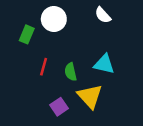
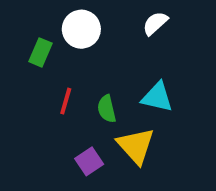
white semicircle: (103, 15) -> (155, 23), turned 90

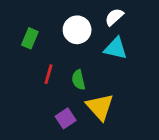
white circle: (81, 29) -> (77, 30), moved
cyan triangle: (157, 97) -> (116, 48), moved

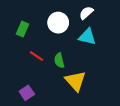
red line: (48, 74) -> (37, 56), turned -72
purple square: (66, 118) -> (27, 93), moved

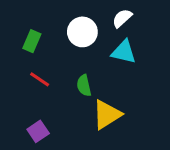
red line: (37, 56) -> (40, 79), moved
yellow triangle: (75, 81) -> (107, 115), turned 40

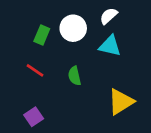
green rectangle: (32, 41) -> (42, 35), moved
yellow triangle: (107, 115) -> (121, 102), moved

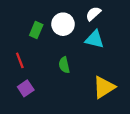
red line: (35, 70) -> (20, 60), moved, turned 35
purple square: (34, 117) -> (26, 88), moved

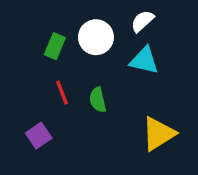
red line: (20, 60) -> (62, 93), moved

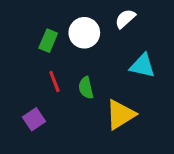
cyan triangle: (144, 60) -> (142, 66), moved
yellow triangle: (159, 134) -> (120, 115), moved

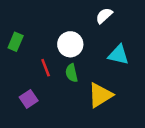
white circle: (84, 33) -> (70, 44), moved
green rectangle: (48, 41) -> (16, 42), moved

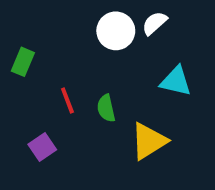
white circle: (70, 44) -> (116, 31), moved

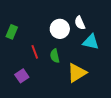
white semicircle: (155, 23) -> (80, 23), moved, turned -72
white circle: (116, 31) -> (60, 29), moved

